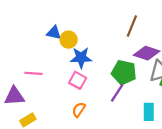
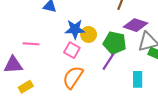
yellow circle: (69, 40) -> (89, 34), moved
orange semicircle: (79, 110) -> (73, 77), size x1.6

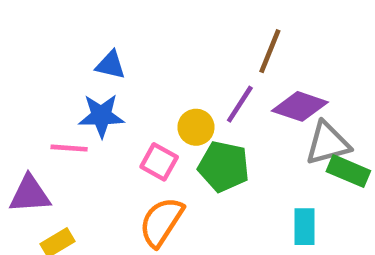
blue star: (75, 29) -> (101, 116), moved
green pentagon: (115, 43) -> (224, 166), moved
purple line: (108, 62) -> (240, 104), moved

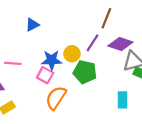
blue triangle: (111, 65) -> (32, 25), turned -40
blue star: (101, 116) -> (52, 60), moved
pink square: (159, 162) -> (45, 75), moved

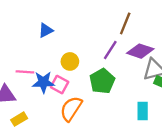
yellow circle: (72, 54) -> (70, 61), moved
blue star: (52, 60) -> (43, 82), moved
green pentagon: (85, 72) -> (102, 81), turned 30

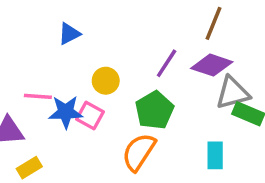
brown line: (125, 23) -> (213, 23), moved
orange semicircle: (71, 109) -> (139, 152), moved

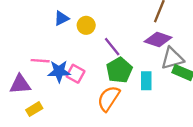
purple line: (167, 63) -> (112, 47), moved, turned -72
yellow circle: (106, 81) -> (86, 25), moved
cyan rectangle: (215, 155) -> (146, 81), moved

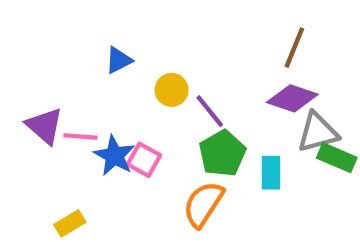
yellow circle: (86, 25) -> (172, 90), moved
blue star: (59, 71) -> (114, 156), turned 30
purple triangle: (20, 84) -> (44, 126), moved, turned 45

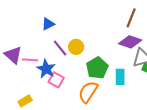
yellow circle: (172, 90) -> (76, 47), moved
purple line: (210, 111) -> (60, 48), moved
pink square: (144, 160) -> (56, 80), moved

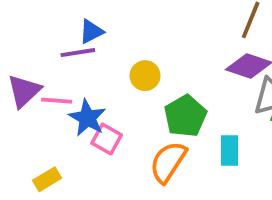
purple line: (60, 48) -> (78, 53), moved, turned -60
purple triangle: (13, 55) -> (24, 91), turned 36
cyan rectangle: (120, 77) -> (230, 151), moved

